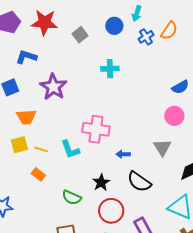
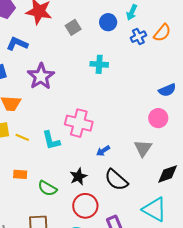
blue arrow: (123, 154) -> (103, 151), turned -40
orange rectangle: (38, 174) -> (20, 174), moved, turned -40

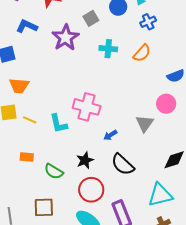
gray square: (73, 27) -> (91, 18), moved
orange semicircle: (162, 33) -> (142, 53), moved
purple star: (41, 76) -> (65, 38), moved
gray triangle: (143, 148) -> (145, 123), moved
cyan triangle: (155, 209) -> (160, 195), turned -44

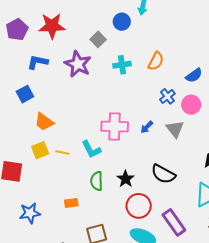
blue cross: (148, 22) -> (167, 96), moved
orange trapezoid: (19, 86) -> (44, 122), turned 45
blue arrow: (110, 135) -> (147, 127), moved
orange rectangle: (27, 157) -> (71, 203), moved
green semicircle: (54, 171) -> (97, 181), moved, turned 72

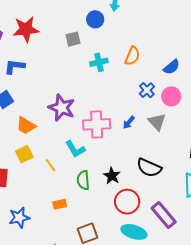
gray square: (98, 39) -> (73, 39), turned 35
purple star: (78, 64) -> (62, 108), moved
yellow line: (62, 152) -> (50, 165), moved, turned 48

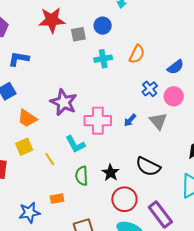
blue circle: (95, 19) -> (103, 26), moved
red star: (26, 29) -> (52, 20), moved
blue star: (19, 218) -> (29, 213), moved

